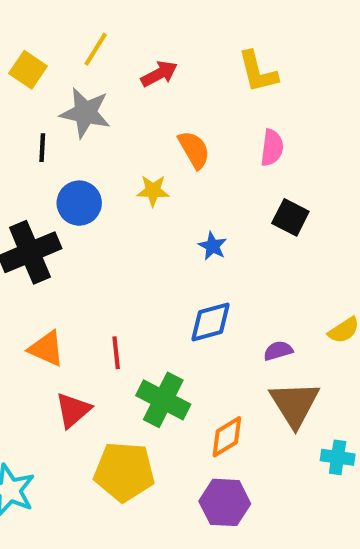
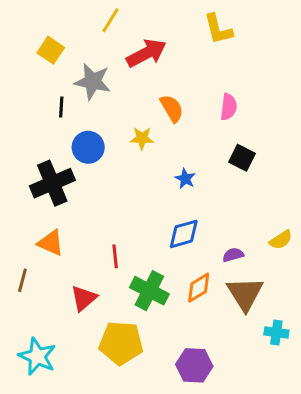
yellow line: (96, 49) -> (111, 20), moved
yellow L-shape: (258, 72) -> (218, 29), moved
red arrow: (159, 74) -> (146, 53), size x1.5
orange triangle: (46, 349) -> (51, 243), moved
orange diamond: (227, 437) -> (199, 288), moved

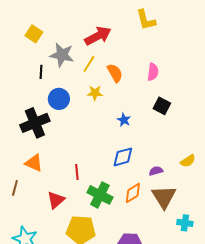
yellow line: (111, 20) -> (89, 64), moved

